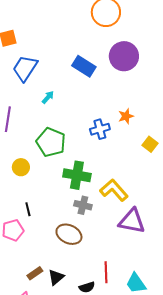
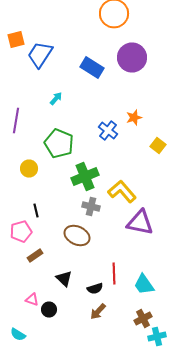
blue trapezoid: (25, 68) -> (40, 54), moved
blue cross: (100, 129) -> (108, 130), turned -36
green cross: (77, 175) -> (85, 176), turned -32
brown rectangle: (35, 273) -> (35, 256), moved
black triangle: (56, 277) -> (64, 278), turned -36

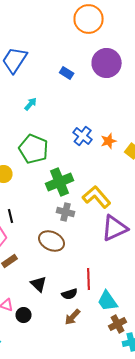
blue rectangle: (92, 68) -> (67, 73), size x0.6
orange star: (134, 118) -> (109, 141), moved
purple triangle: (140, 222) -> (115, 228), turned -36
cyan trapezoid: (144, 284) -> (108, 301), moved

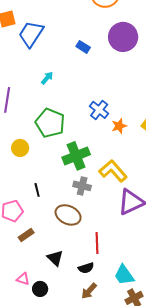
orange star: (109, 141) -> (119, 126), moved
black line: (11, 216) -> (37, 190), moved
red line: (89, 279) -> (97, 243), moved

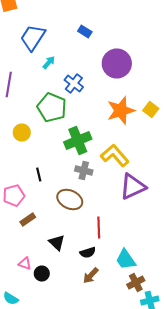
blue trapezoid: (31, 34) -> (33, 38), moved
purple circle: (123, 37) -> (117, 64), moved
blue cross: (99, 110) -> (74, 84), moved
orange star: (119, 126) -> (121, 110), size x1.8

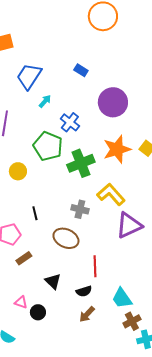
green cross: (78, 140) -> (81, 163), moved

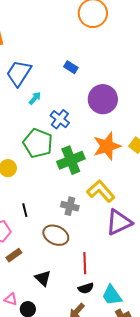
black semicircle: (84, 291) -> (86, 288), moved

